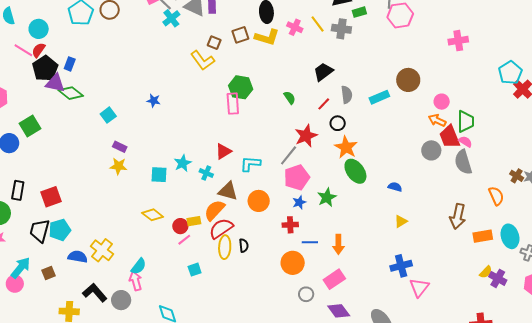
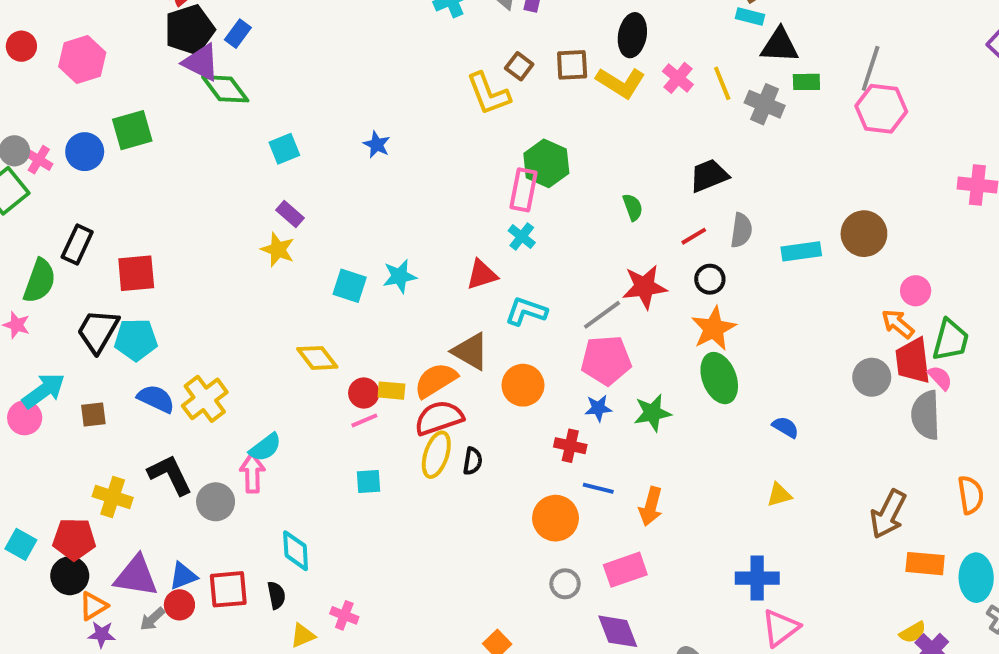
cyan cross: (206, 173) -> (522, 237), moved

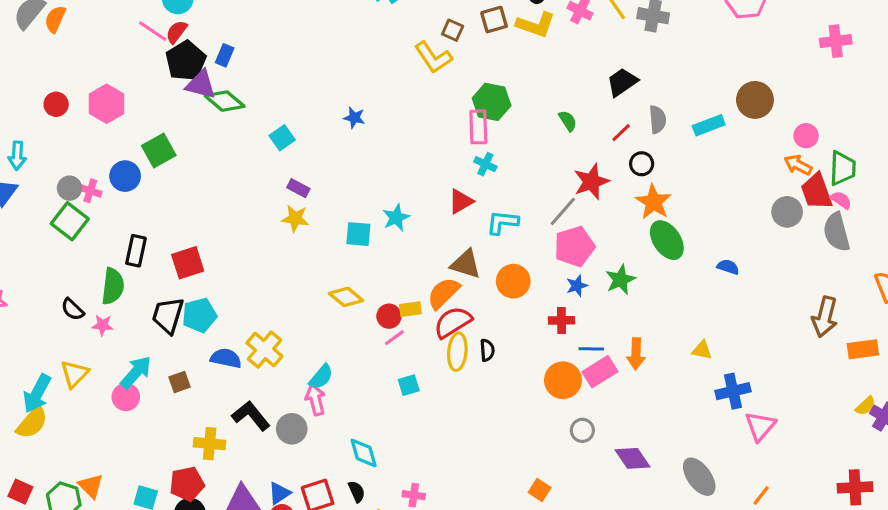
yellow triangle: (779, 495) -> (702, 350), moved, turned 40
pink rectangle: (625, 570) -> (600, 372), moved

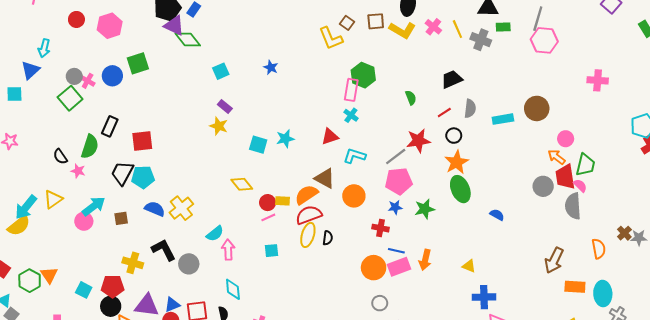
pink arrow: (315, 400) -> (228, 250), moved

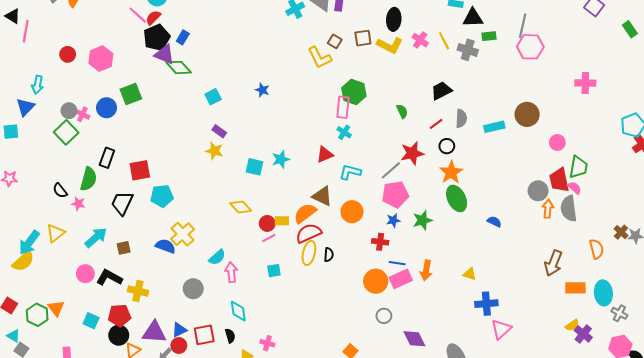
orange arrow: (556, 157) -> (548, 209), moved, turned 60
cyan pentagon: (143, 177) -> (162, 196), moved
blue semicircle: (155, 209) -> (165, 246), moved
pink circle: (84, 221) -> (85, 274), moved
black L-shape: (164, 250) -> (109, 278), moved, turned -30

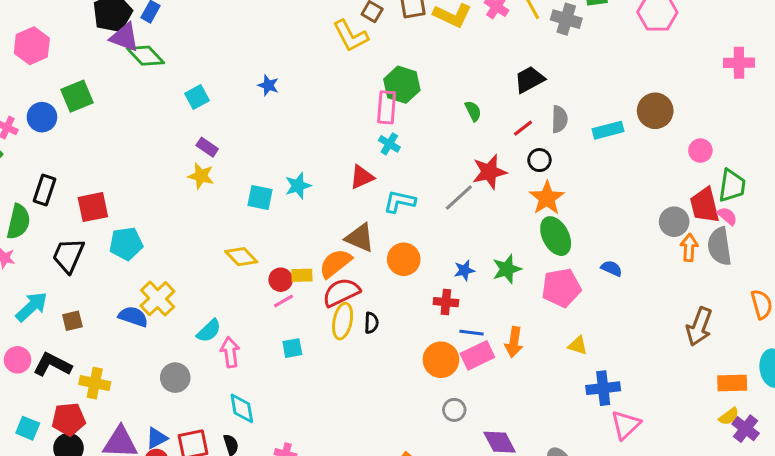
pink pentagon: (395, 194) -> (561, 288), moved
orange rectangle: (575, 288) -> (732, 383), moved

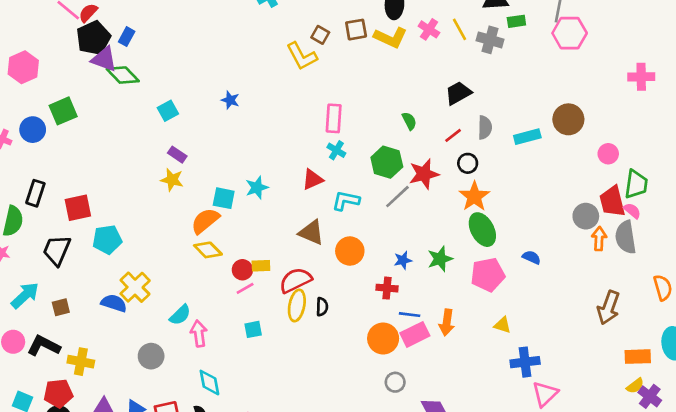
green hexagon: (402, 85) -> (387, 162), moved
orange semicircle: (335, 263) -> (205, 221), moved

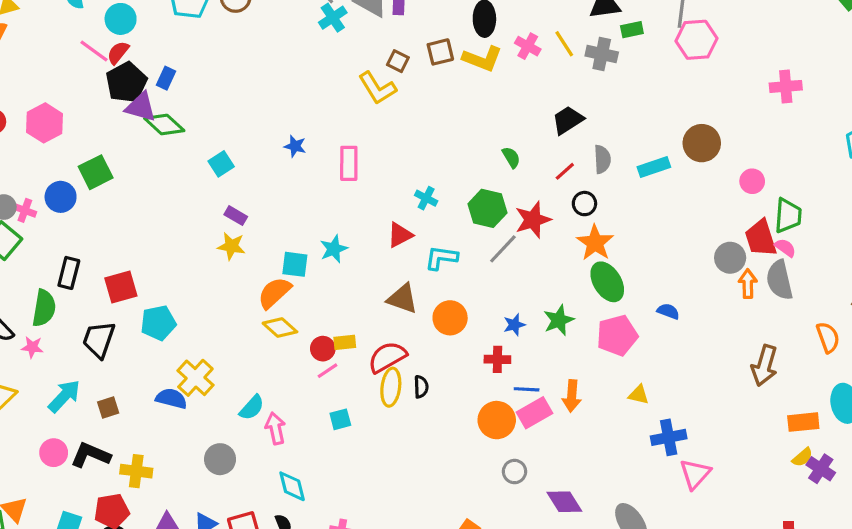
pink rectangle: (334, 118) -> (349, 163), moved

